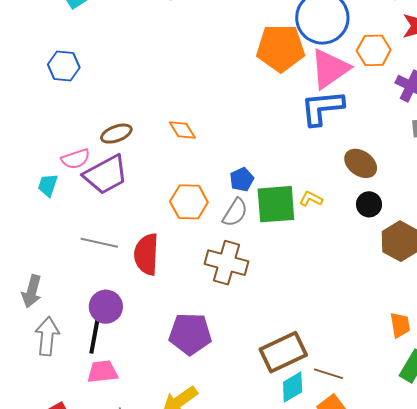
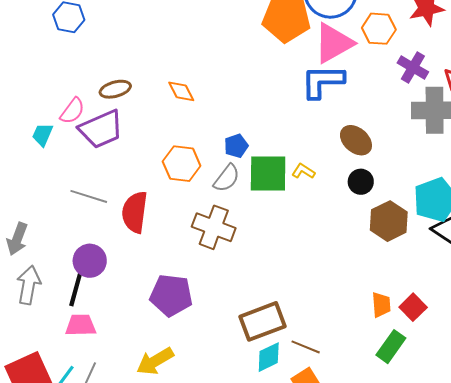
pink semicircle: (76, 159) -> (72, 111), turned -40

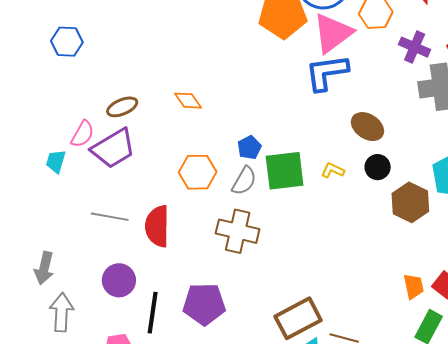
yellow L-shape: (303, 171) -> (333, 170), moved
black line: (77, 286) -> (153, 313), moved

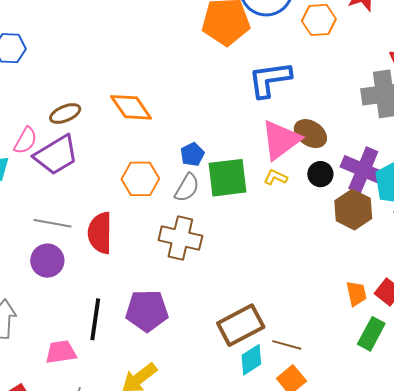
pink triangle: (333, 33) -> (281, 140), moved
purple cross: (415, 47) -> (363, 170), moved, size x1.4
orange diamond: (188, 101) -> (131, 107), size x1.5
purple circle: (119, 280) -> (47, 261), moved

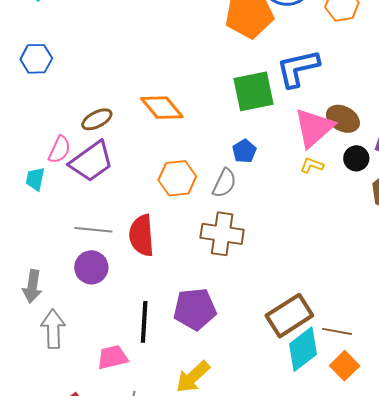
blue pentagon: (192, 154) -> (244, 151), moved
green square: (227, 178) -> (254, 91), moved
cyan diamond: (251, 360) -> (303, 349), size x1.4

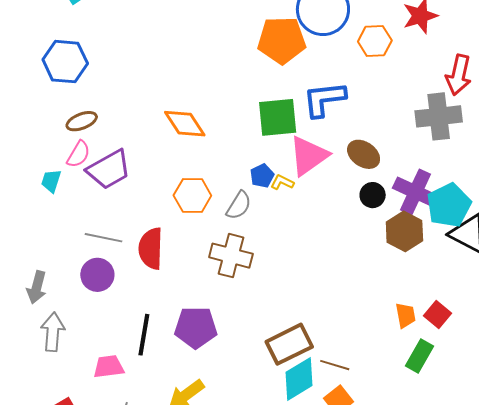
blue hexagon: (36, 59) -> (65, 62), size x1.4
brown ellipse: (97, 119) -> (82, 121), moved
pink triangle: (314, 128) -> (309, 156), moved
yellow L-shape: (312, 165) -> (282, 182), moved

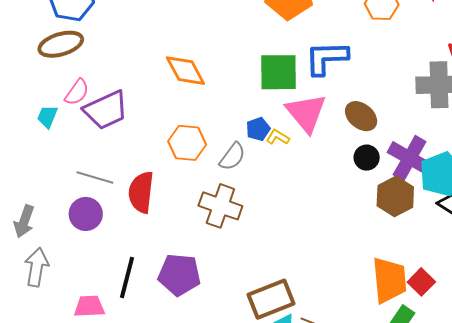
brown ellipse: (82, 121) -> (61, 44), moved, size x1.4
pink triangle: (309, 156) -> (306, 113), turned -39
orange trapezoid: (405, 315) -> (389, 280), size x1.8

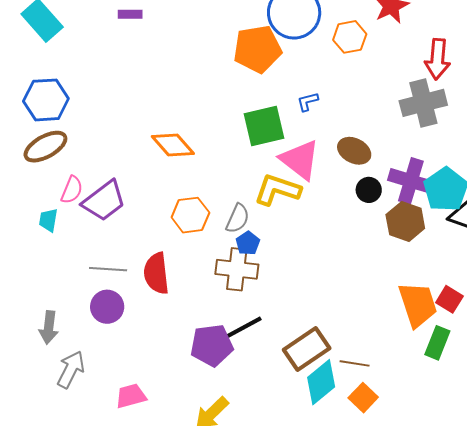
blue L-shape: (326, 58) -> (308, 102), size x0.5
blue pentagon: (258, 129) -> (248, 243), moved
yellow L-shape: (278, 137) -> (277, 190), size x2.0
gray arrow: (36, 267) -> (71, 369), turned 30
black line: (127, 278) -> (242, 328), moved, turned 60

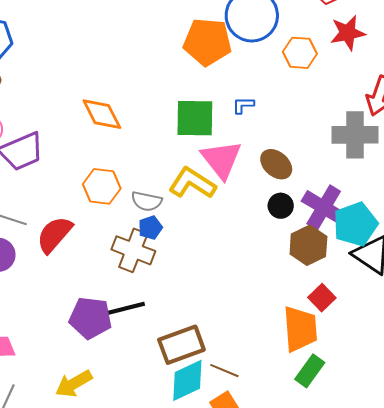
gray semicircle: (238, 218) -> (147, 201), turned 64
red semicircle: (156, 273) -> (54, 235), turned 33
red square: (449, 299) -> (322, 298), moved

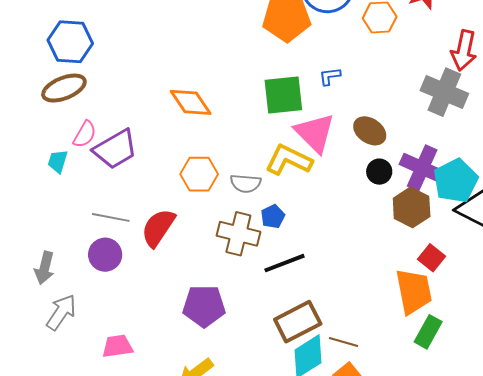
gray cross: (355, 135) -> (444, 92), turned 30
blue pentagon: (150, 228) -> (273, 216), moved
black line: (124, 309) -> (285, 263), moved

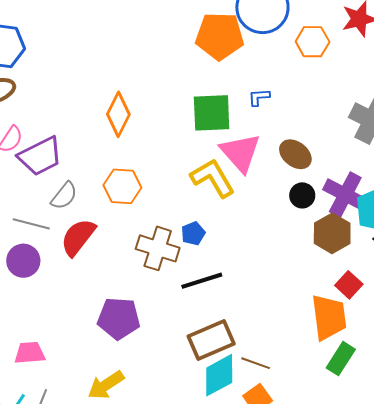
orange diamond: (191, 102) -> (118, 114), turned 57
yellow L-shape: (289, 160) -> (213, 178), turned 30
gray semicircle: (246, 183) -> (64, 196), moved, turned -60

